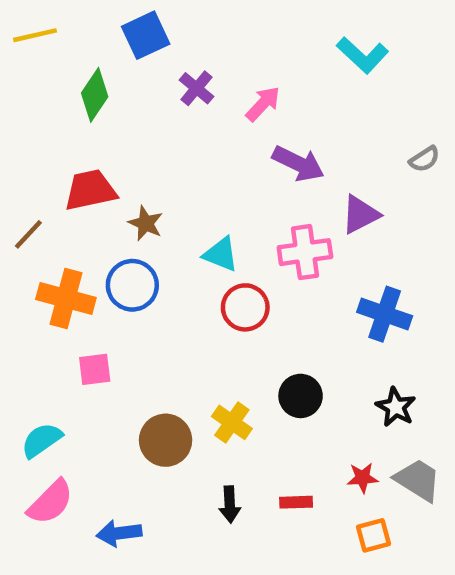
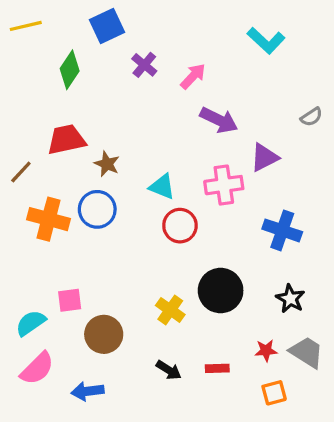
pink square: (95, 369) -> (70, 300), moved
black circle: (301, 396) -> (221, 291), size x1.4
brown circle: (166, 440) -> (104, 334), moved
black arrow: (230, 504) -> (169, 370), turned -55

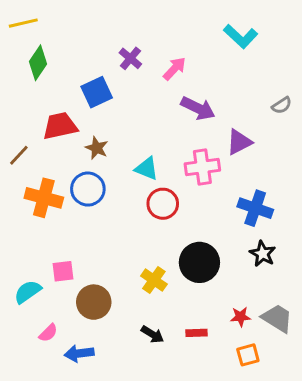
blue square: (107, 26) -> (97, 92), moved
green diamond: (70, 70) -> (38, 63), moved
black star: (290, 299) -> (263, 254), moved
pink semicircle: (37, 368) -> (48, 333), moved, size x0.6

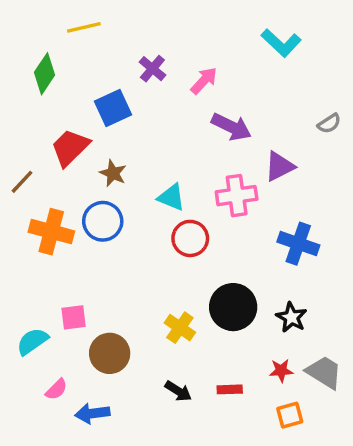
yellow line: (23, 23) -> (84, 27), moved
red trapezoid: (60, 126) -> (70, 147), turned -33
black star: (263, 254) -> (291, 317), moved

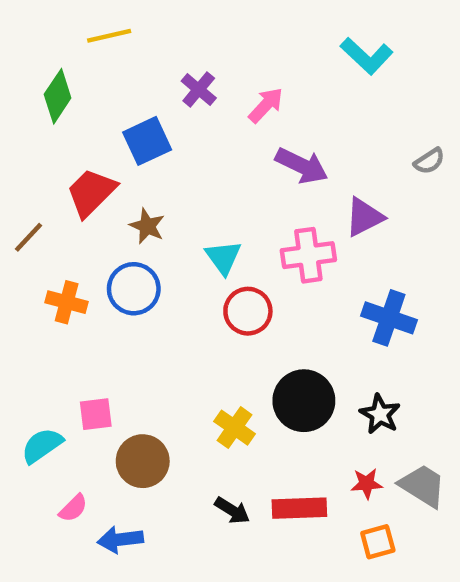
cyan triangle: (171, 197) -> (223, 257), turned 32
orange cross: (51, 232) -> (67, 302), size x0.7
red rectangle: (230, 389) -> (299, 508), size x1.6

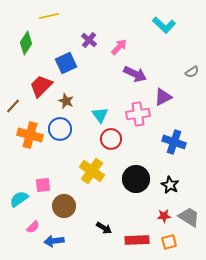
orange cross: (67, 302) -> (30, 135), size x1.4
yellow cross: (234, 428) -> (92, 171), moved, size x1.4
red rectangle: (299, 508) -> (137, 240), moved

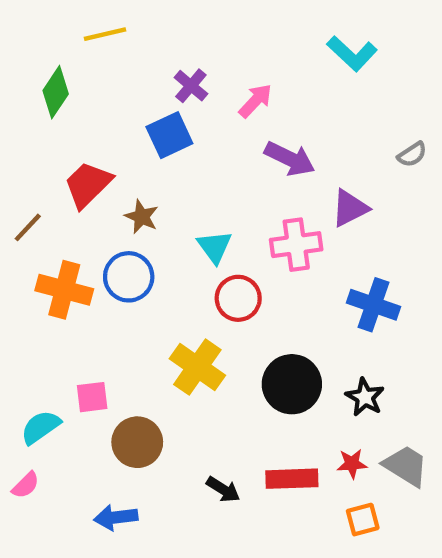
blue square: (66, 63) -> (169, 135), moved
pink semicircle: (33, 227) -> (26, 485), moved
red rectangle: (137, 240) -> (292, 479), moved

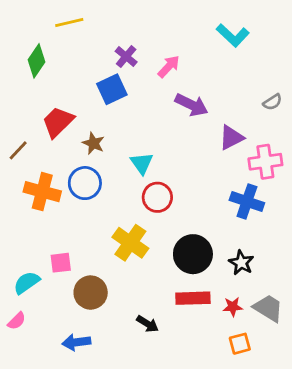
pink cross: (296, 245) -> (265, 162), moved
red rectangle: (292, 479) -> (193, 298), moved

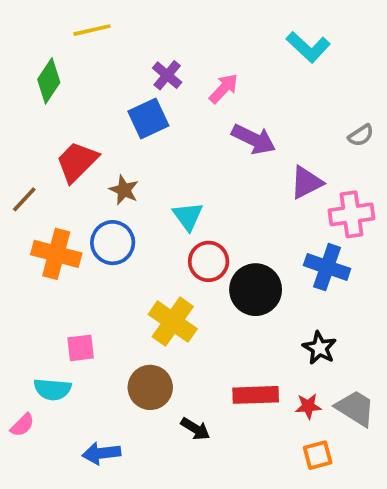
black circle: (193, 254) -> (256, 290), moved
cyan semicircle: (27, 283) -> (52, 389), moved, turned -140
brown circle: (91, 293) -> (150, 387), moved

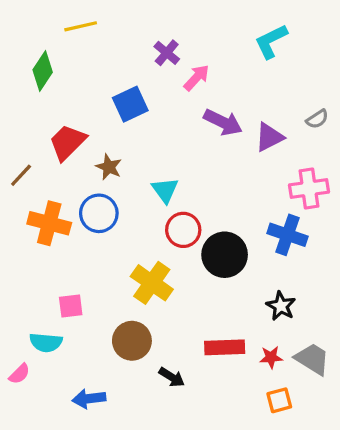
cyan L-shape: (308, 47) -> (271, 41), turned 111
purple cross: (167, 75) -> (167, 53), moved
purple triangle: (306, 182) -> (269, 137), moved

